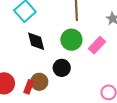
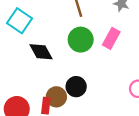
black circle: (62, 68) -> (76, 87), moved

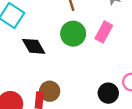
black circle: (76, 87) -> (108, 93), moved

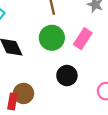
black circle: (108, 93) -> (67, 76), moved

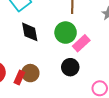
pink rectangle: (83, 39) -> (81, 43), moved

